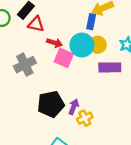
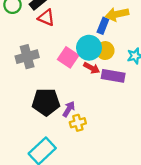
red arrow: (55, 43) -> (92, 68), moved

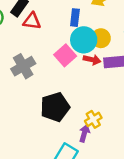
blue rectangle: (103, 26) -> (75, 18), moved
pink square: (68, 57) -> (65, 55), turned 30
purple arrow: (69, 109) -> (84, 133), moved

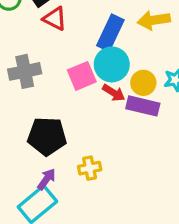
blue rectangle: (75, 18) -> (110, 33), size x1.5
yellow circle: (101, 38) -> (143, 83), moved
purple arrow: (84, 133) -> (46, 179), moved

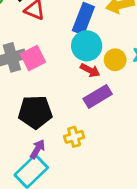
pink square: (82, 76) -> (33, 58), moved
purple rectangle: (143, 106) -> (98, 96), moved, turned -40

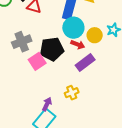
pink square: (33, 58) -> (37, 61), moved
black pentagon: (35, 112) -> (52, 49), moved

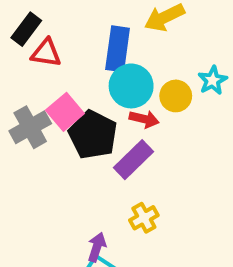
black pentagon: (52, 49) -> (93, 135), turned -30
pink square: (37, 61) -> (65, 112), moved
purple rectangle: (85, 62) -> (134, 160), moved

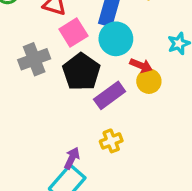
yellow circle: (176, 96) -> (149, 81), moved
pink square: (65, 112) -> (73, 33), moved
red arrow: (144, 119) -> (141, 66), moved

